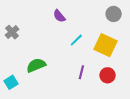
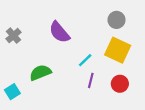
gray circle: (114, 14) -> (117, 20), moved
purple semicircle: (59, 16) -> (59, 32), moved, size x1.5
cyan line: (76, 40) -> (85, 60), moved

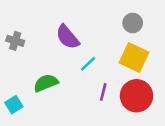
gray cross: (13, 36) -> (15, 41), turned -32
cyan line: (85, 60) -> (88, 64), moved
red circle: (120, 84) -> (136, 96), size x1.6

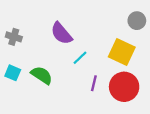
gray circle: (133, 23) -> (137, 21), moved
green semicircle: (46, 83) -> (42, 75), turned 55
cyan square: (14, 105) -> (13, 73), moved, turned -35

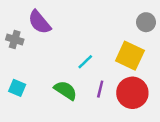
purple semicircle: (61, 33) -> (39, 22), moved
cyan square: (13, 73) -> (17, 88), moved
green semicircle: (42, 75) -> (65, 90), moved

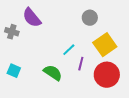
gray circle: (146, 22) -> (90, 18), moved
yellow square: (130, 56) -> (105, 45), turned 30
purple line: (100, 89) -> (81, 64), moved

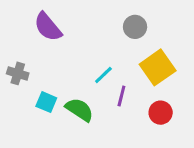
gray cross: (12, 32) -> (18, 73), moved
cyan square: (14, 71) -> (46, 102), moved
red circle: (107, 75) -> (161, 113), size x0.6

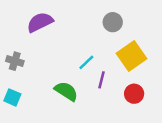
purple semicircle: (48, 27) -> (40, 22), turned 104
cyan square: (46, 102) -> (12, 97), moved

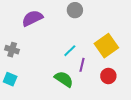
gray circle: (113, 22) -> (75, 10), moved
green semicircle: (66, 91) -> (64, 79), moved

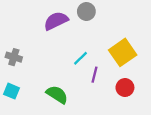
purple semicircle: (32, 18) -> (56, 21), moved
green semicircle: (64, 79) -> (57, 95), moved

